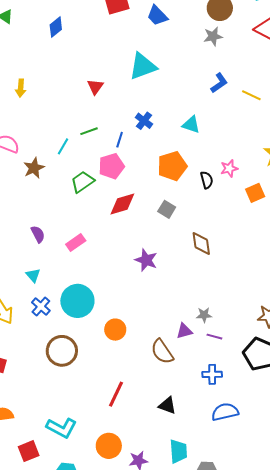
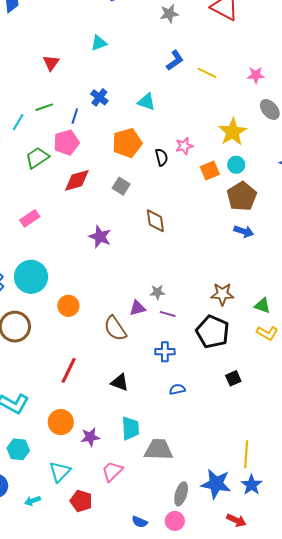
cyan triangle: (143, 66) -> (99, 43), size x0.6
blue semicircle: (225, 412) -> (177, 389), size x0.6

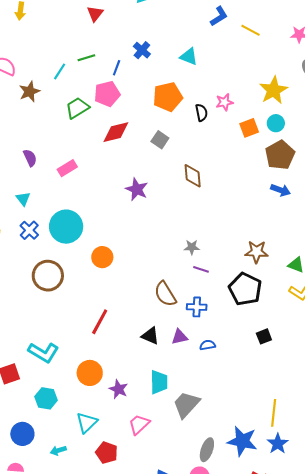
purple triangle: (137, 308) -> (180, 337), moved
brown semicircle: (115, 328) -> (165, 294), moved
purple star: (90, 437) -> (118, 389), turned 30
gray trapezoid: (159, 450) -> (186, 404), turned -52

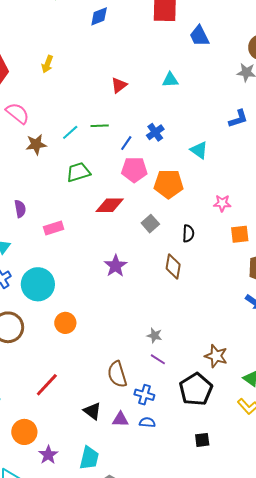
pink pentagon: (107, 94) -> (134, 170), moved
black semicircle: (201, 113) -> (188, 233), moved
blue semicircle: (208, 345) -> (147, 422), moved

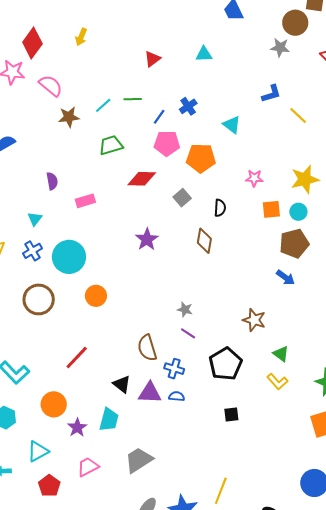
brown star: (216, 356) -> (254, 320), moved
purple triangle: (120, 419) -> (150, 393), size x1.4
cyan trapezoid: (89, 458) -> (109, 420), moved

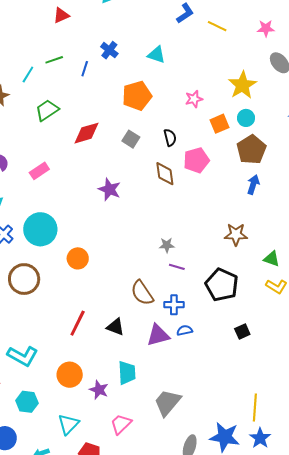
red triangle: (152, 59) -> (61, 15), turned 30
pink pentagon: (167, 143) -> (196, 160), moved
blue arrow: (286, 278) -> (253, 185), turned -90
black triangle: (122, 384) -> (115, 327), moved

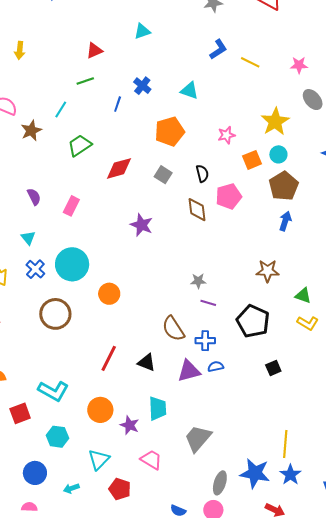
green line: (54, 60) -> (85, 81), moved
pink rectangle: (39, 171) -> (71, 206), turned -30
pink trapezoid: (121, 424) -> (151, 460), turned 75

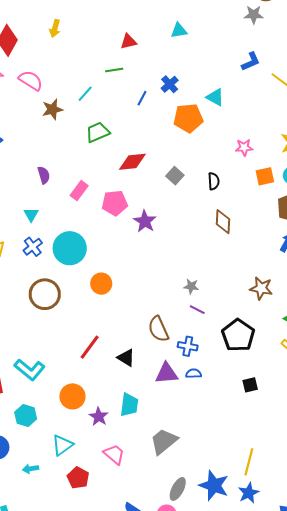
orange pentagon: (170, 131) -> (188, 118), moved
pink pentagon: (229, 196) -> (115, 203), moved
brown diamond: (197, 210) -> (223, 222), moved

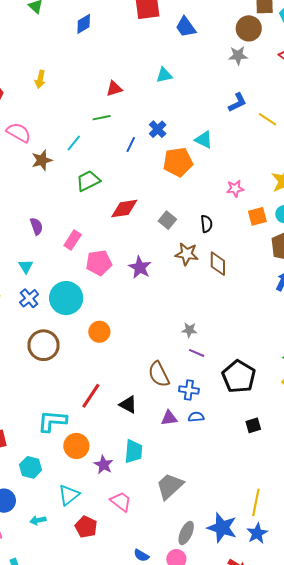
pink pentagon: (115, 203) -> (99, 263), moved
brown star: (261, 288) -> (187, 254), moved
cyan L-shape: (30, 370) -> (52, 421), moved, turned 148
purple triangle: (167, 373) -> (169, 418), size x0.7

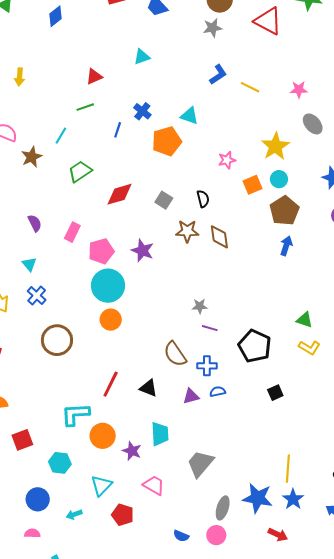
cyan circle: (66, 298) -> (108, 286), moved

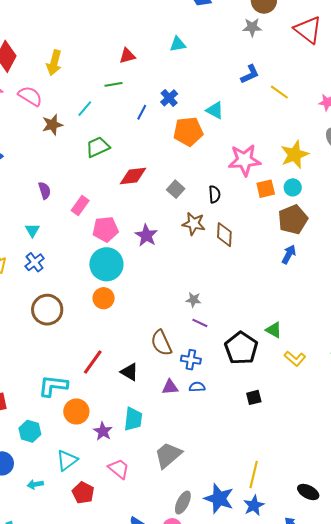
yellow arrow: (19, 77) -> (54, 63), moved, size x1.4
pink star: (227, 160) -> (244, 160), size x1.8
green triangle: (305, 320) -> (274, 330), moved

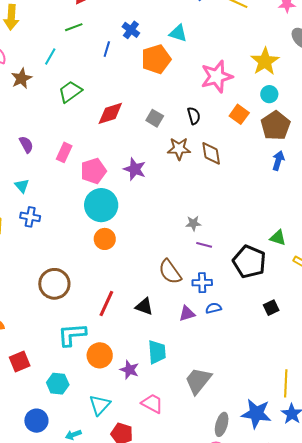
orange square: (266, 189) -> (239, 114), moved, turned -30
blue cross: (35, 262) -> (30, 217), turned -30
brown circle: (47, 310) -> (54, 284), moved

